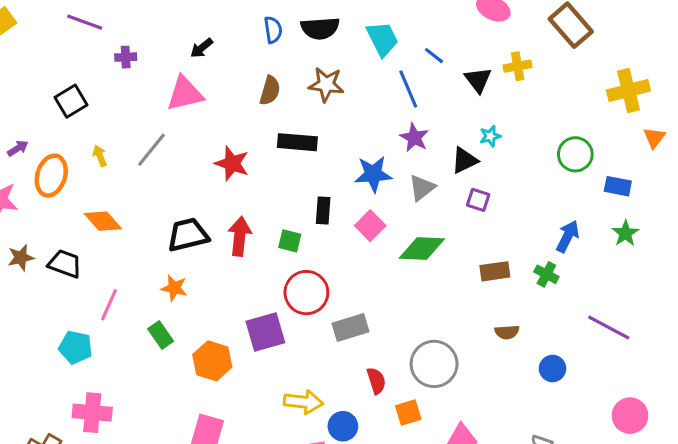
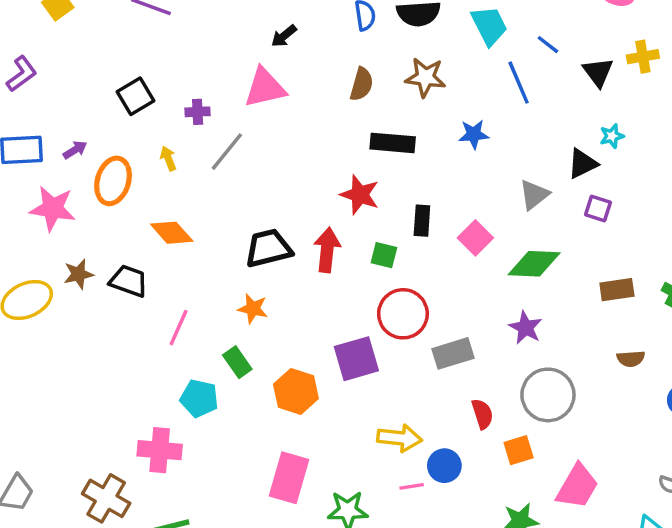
purple cross: (126, 57) -> (198, 112), moved
purple star: (414, 138) -> (526, 328), moved
red star: (232, 163) -> (360, 195), moved
blue star: (373, 174) -> (474, 134), moved, size x0.7
cyan pentagon: (76, 347) -> (199, 398), moved

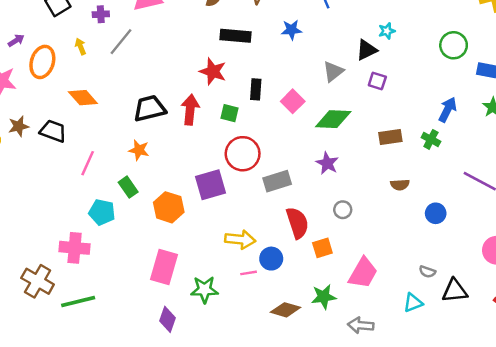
gray circle: (548, 395) -> (343, 210), size x0.5
red semicircle: (482, 414) -> (297, 223), size x1.5

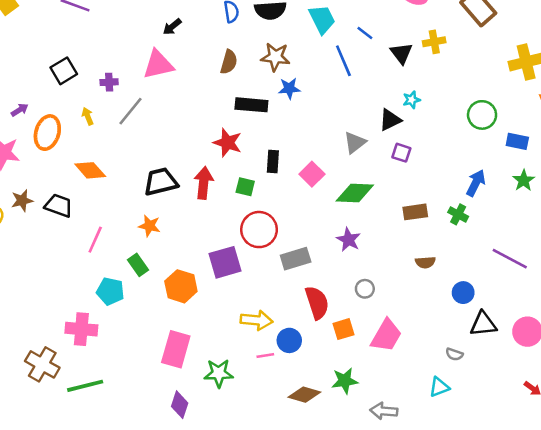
blue star: (291, 30) -> (289, 88), moved
pink trapezoid: (363, 273) -> (386, 335), moved
black triangle: (455, 291) -> (483, 324), moved

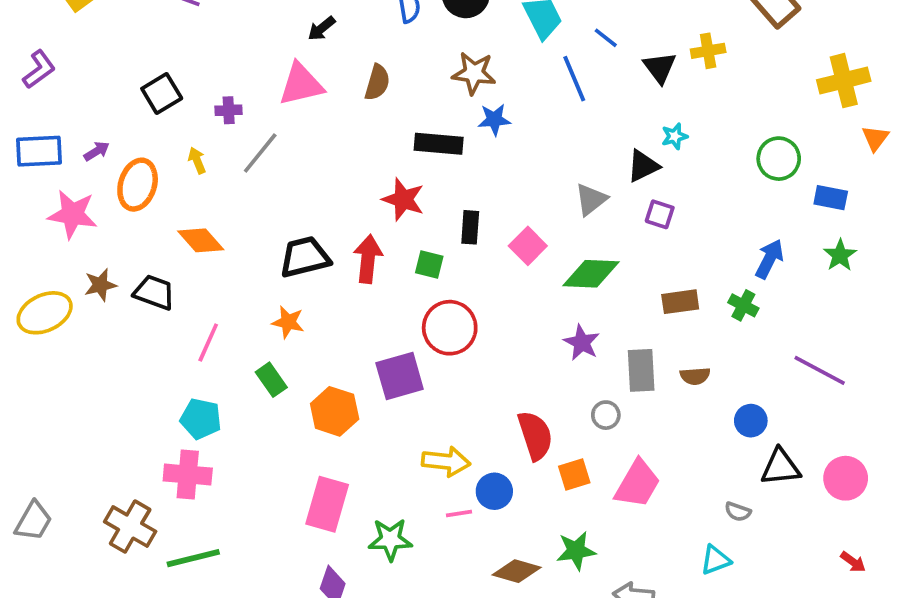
brown semicircle: (229, 62) -> (377, 82), moved
gray rectangle: (296, 259) -> (641, 370), moved, turned -76
cyan pentagon: (110, 291) -> (201, 419), moved

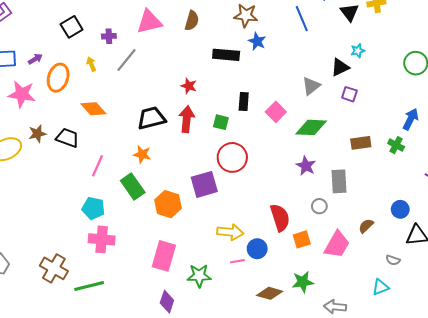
blue star: (494, 120) -> (257, 41), turned 30
red star: (403, 199) -> (189, 86), moved, size x0.7
brown semicircle: (695, 376) -> (366, 226), moved, turned 140
green rectangle: (271, 380) -> (133, 187), size x1.4
pink cross: (188, 475) -> (102, 239), moved

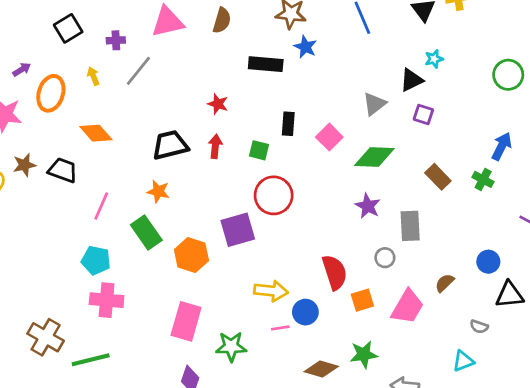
red arrow: (187, 119) -> (215, 146), size x0.7
brown rectangle: (361, 143) -> (438, 177), turned 54

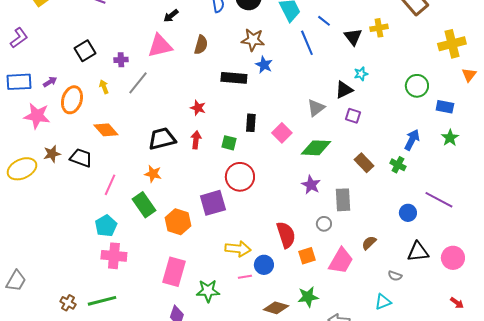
cyan pentagon: (96, 260) -> (106, 226), turned 30
blue circle: (488, 262) -> (408, 213), moved
brown cross: (46, 337) -> (68, 303), moved, size x0.6

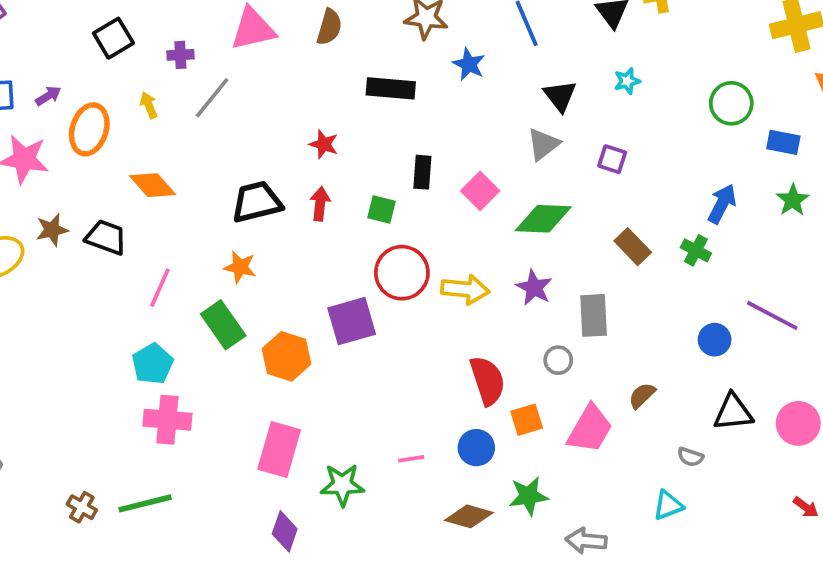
blue star: (264, 65) -> (469, 64), moved
black triangle: (344, 90) -> (560, 96), moved, turned -42
yellow arrow: (238, 249) -> (465, 289), moved
blue circle: (264, 265) -> (476, 448), moved

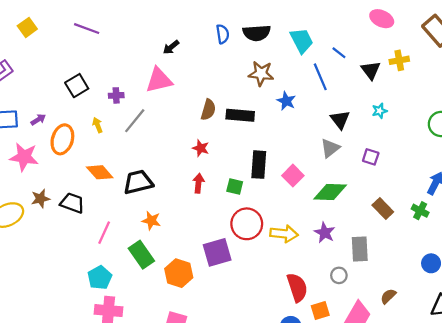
brown semicircle: (329, 27) -> (208, 110), moved
black rectangle: (422, 172) -> (259, 165), size x1.4
black trapezoid: (257, 202) -> (138, 182), moved

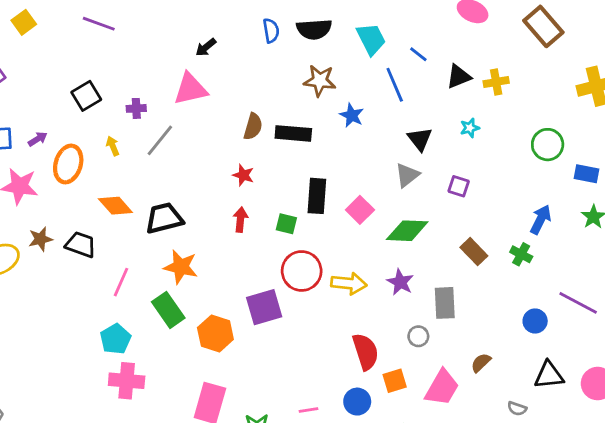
yellow cross: (399, 60) -> (496, 82), moved
black triangle: (371, 70) -> (459, 76), turned 45
orange star: (151, 221) -> (181, 267), size x1.4

